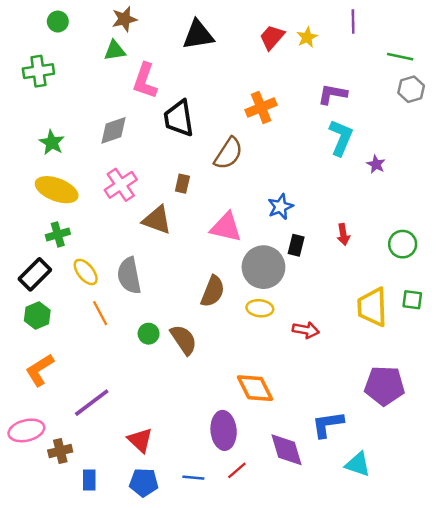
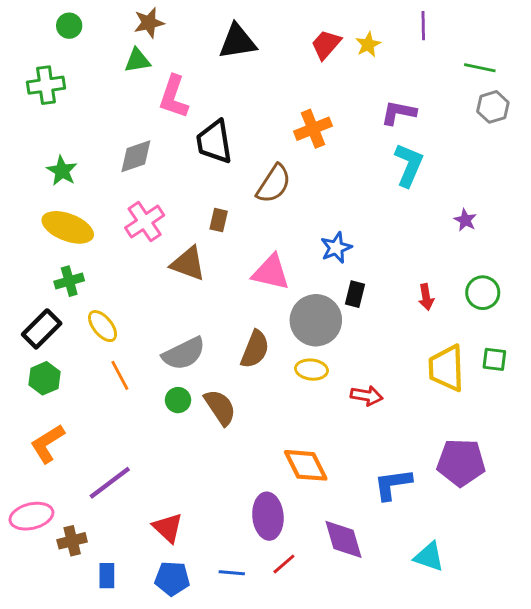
purple star: (376, 164) -> (465, 220), moved
red arrow: (343, 234) -> (426, 297), moved
gray semicircle: (129, 276) -> (184, 354), moved, turned -105
blue L-shape: (328, 424) -> (393, 484), moved

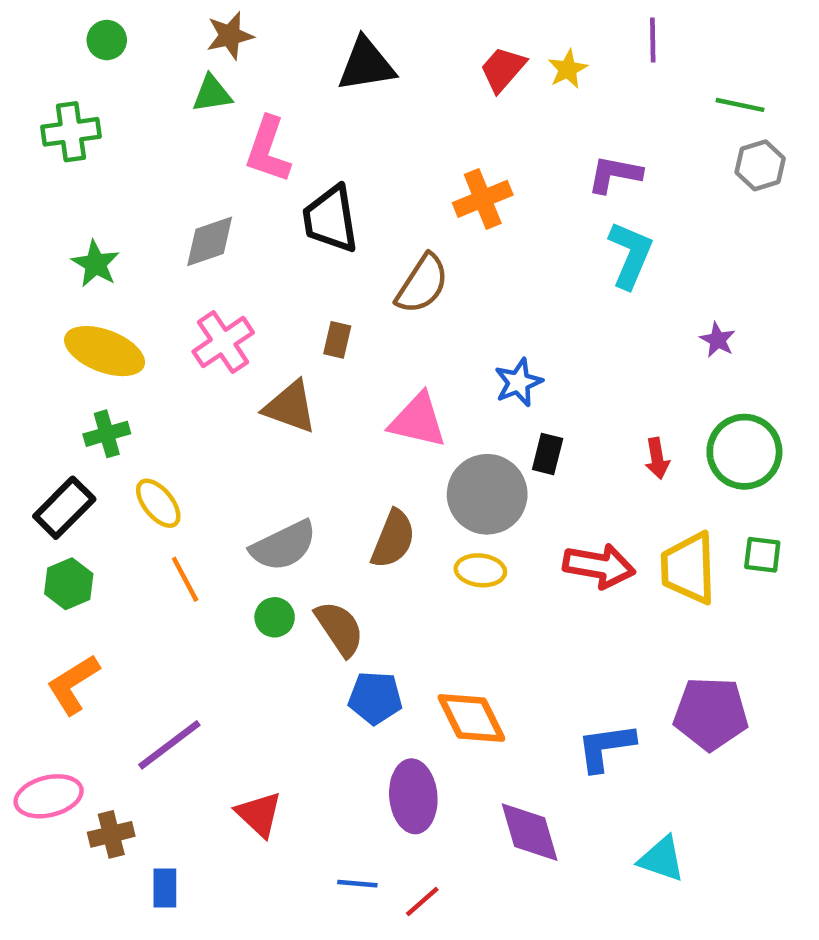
green circle: (483, 293) -> (744, 452), size x1.4
red arrow: (367, 396) -> (599, 566), moved, size x1.4
red line: (284, 564) -> (422, 901), moved
blue pentagon: (172, 579) -> (375, 698), moved

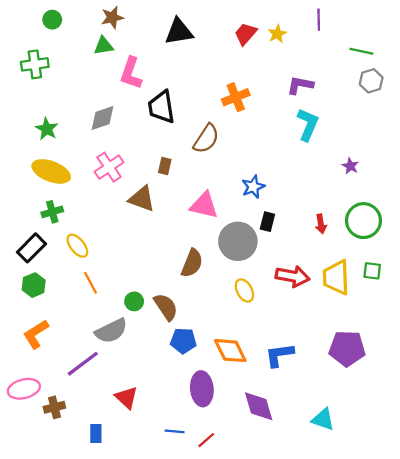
gray semicircle: (284, 546) -> (111, 331), moved
yellow ellipse: (480, 570) -> (244, 290), moved, turned 55
blue L-shape: (606, 747) -> (279, 355), moved
blue rectangle: (165, 888) -> (96, 434), moved

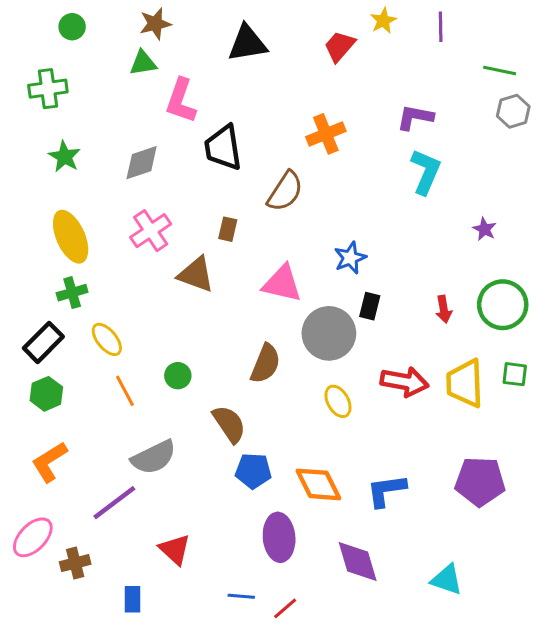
yellow star: (277, 34) -> (383, 21), moved
green star: (47, 129) -> (65, 157), moved
yellow ellipse: (51, 171) -> (71, 237), turned 45
green circle: (134, 301) -> (178, 376), moved
pink ellipse: (24, 389) -> (33, 537), turned -32

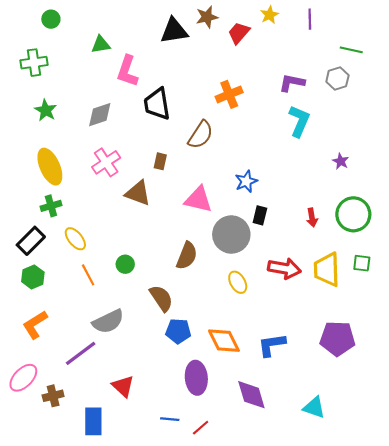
brown star: (155, 24) -> (207, 17), moved
gray hexagon: (513, 111) -> (337, 79), moved
blue rectangle: (133, 599) -> (93, 421), size x1.5

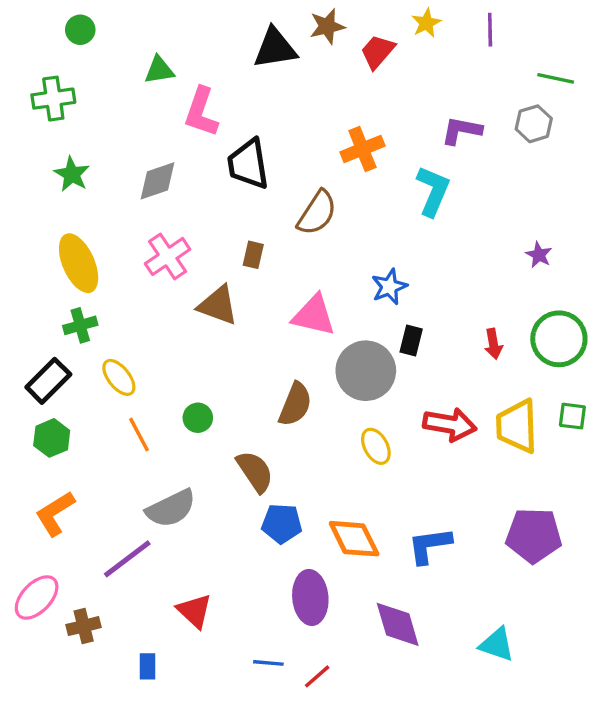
cyan L-shape: (299, 121) -> (433, 191), moved
blue rectangle: (93, 421) -> (147, 666), size x0.6

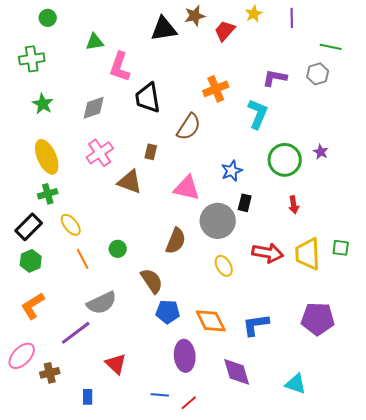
green circle: (559, 339) -> (285, 160), moved

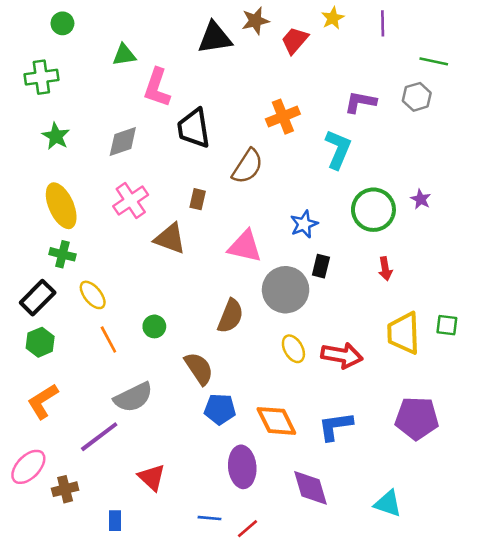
green cross: (48, 194) -> (62, 254), turned 30
red arrow: (268, 253) -> (342, 355), moved

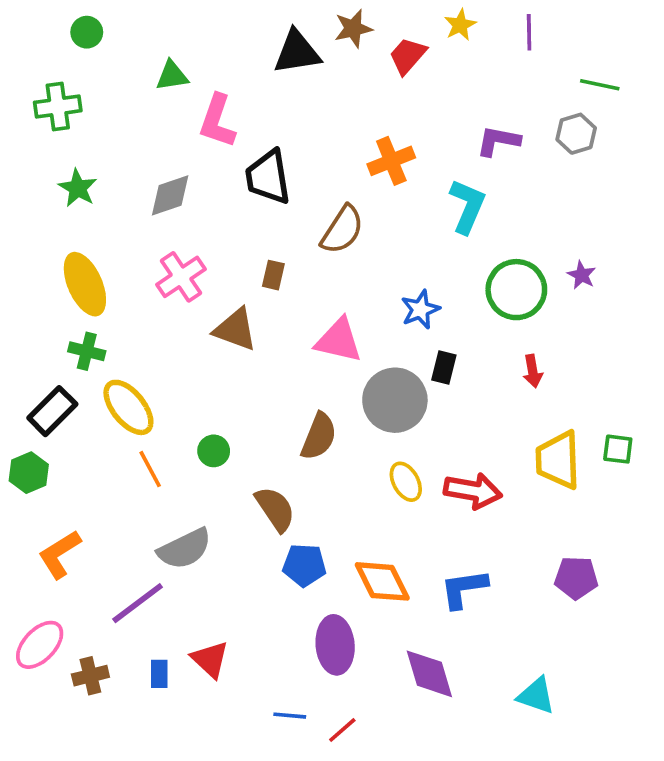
yellow ellipse: (93, 295) -> (128, 407), size x1.4
green hexagon: (40, 342) -> (29, 473), moved
purple pentagon: (417, 418) -> (576, 578), size x0.7
blue rectangle: (115, 521) -> (159, 674), moved

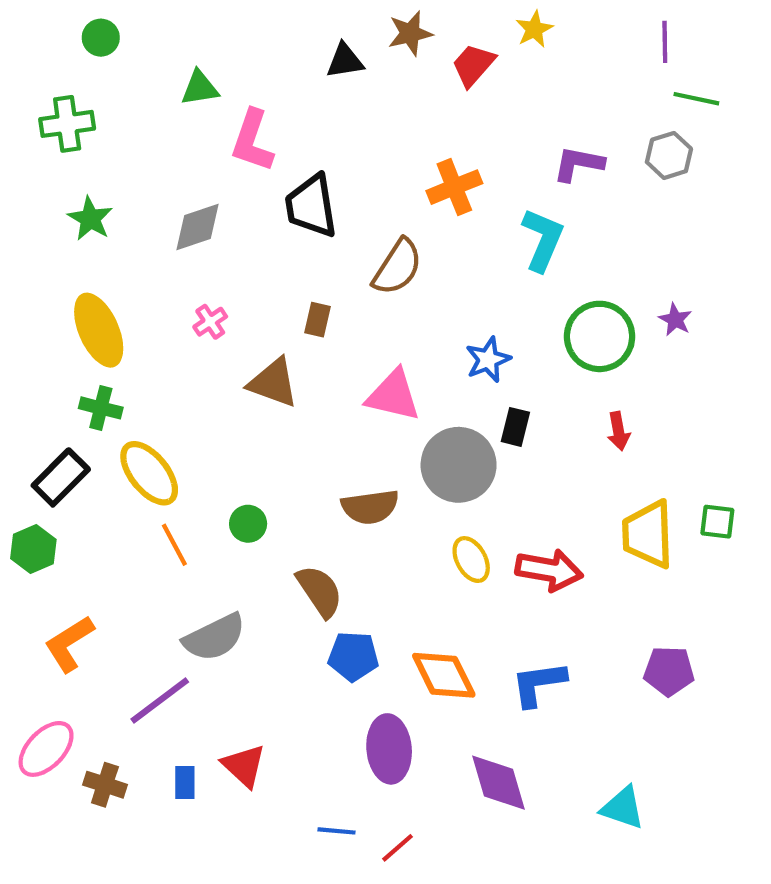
purple line: (529, 32) -> (665, 42), moved
black triangle: (297, 52) -> (345, 61), size x0.7
pink cross: (181, 277) -> (210, 322), size x0.6
brown semicircle: (319, 436) -> (370, 507), turned 60
brown cross: (90, 676) -> (105, 785), turned 32

